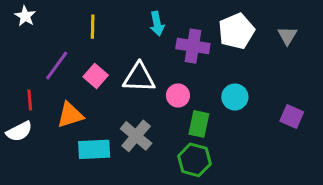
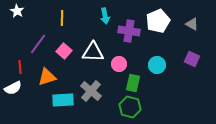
gray triangle: (287, 36) -> (192, 24), turned -32
purple square: (292, 116) -> (192, 59), moved

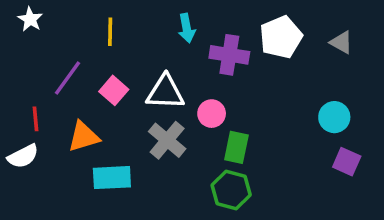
purple square: (192, 59) -> (347, 162), moved
cyan circle: (157, 65) -> (334, 117), moved
gray cross: (91, 91) -> (167, 140), moved

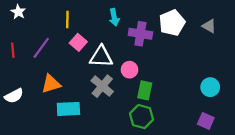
pink square: (114, 90) -> (78, 42), moved
cyan circle: (334, 117) -> (210, 87), moved
red line: (36, 119) -> (13, 50), moved
purple square: (347, 162) -> (206, 121), moved

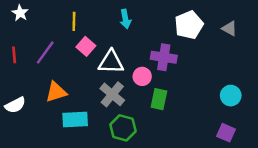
purple cross: (140, 34) -> (164, 57), moved
green hexagon: (141, 117) -> (123, 128), moved

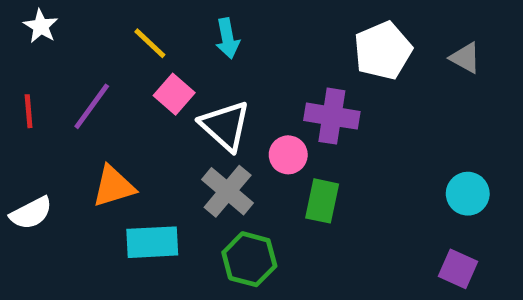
cyan arrow: (125, 19) -> (228, 38), moved
yellow line: (74, 21) -> (150, 43), turned -48
white triangle: (111, 62) -> (225, 126), turned 40

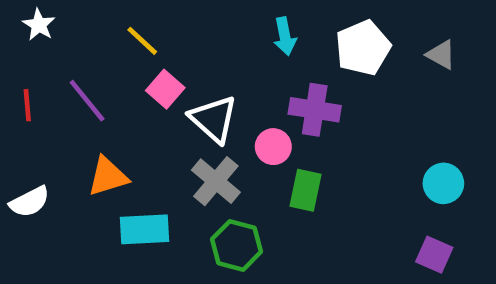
cyan arrow: (228, 38) -> (285, 36), moved
purple line: (92, 106) -> (87, 101), turned -75

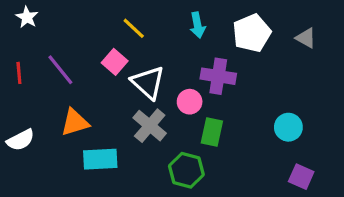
yellow line: (142, 41) -> (134, 28), moved
cyan circle: (443, 183) -> (288, 127), moved
green hexagon: (237, 245) -> (186, 170), moved

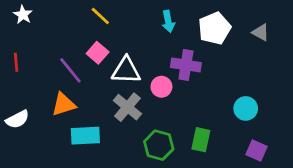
yellow line: (134, 28) -> (100, 16), moved
purple line: (60, 70) -> (70, 70), moved
white triangle: (148, 83) -> (126, 70), turned -40
green rectangle: (212, 132) -> (201, 140), moved

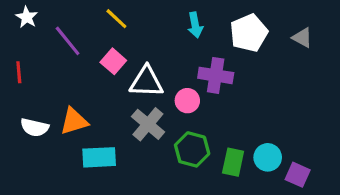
purple line: (70, 70) -> (68, 41), moved
cyan circle: (246, 108) -> (268, 157), moved
white semicircle: (17, 119) -> (35, 127), moved, turned 40
green hexagon: (159, 145) -> (192, 149), moved

